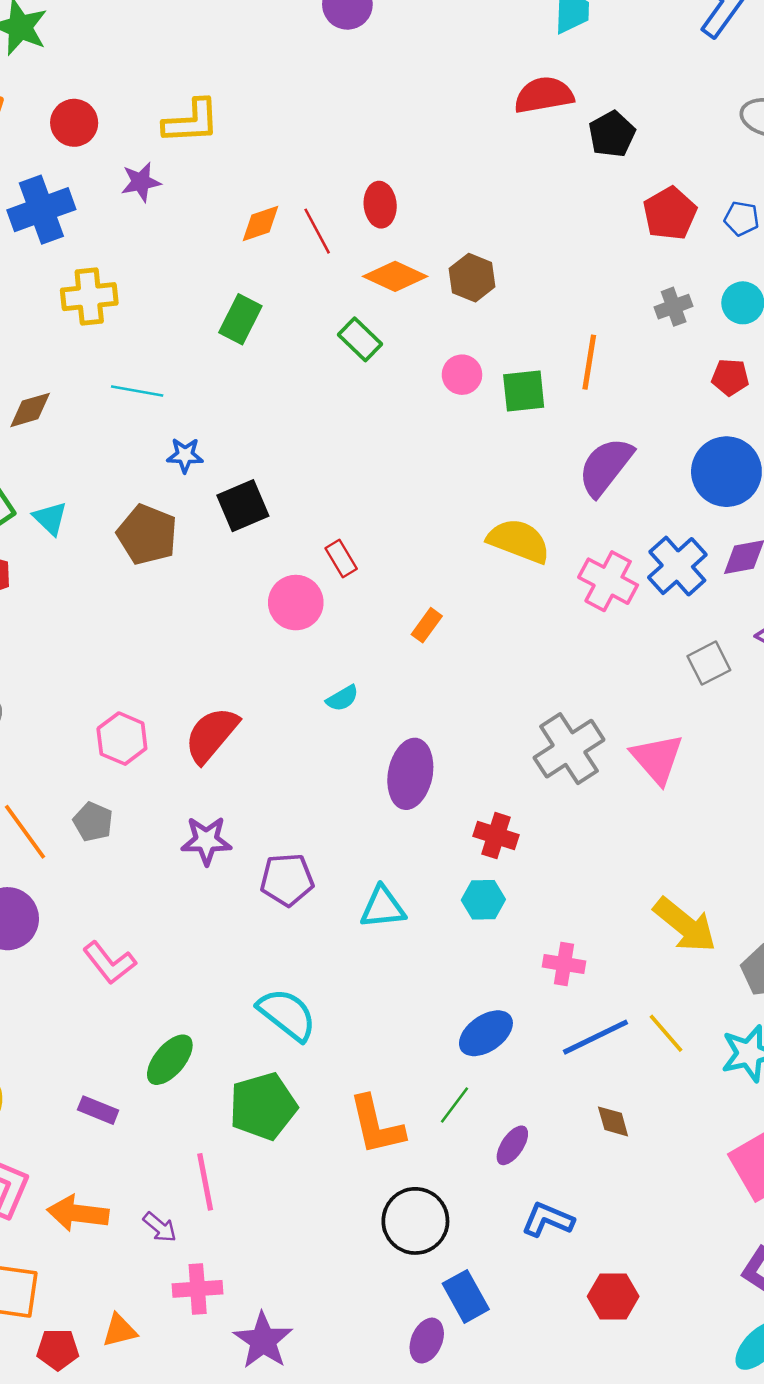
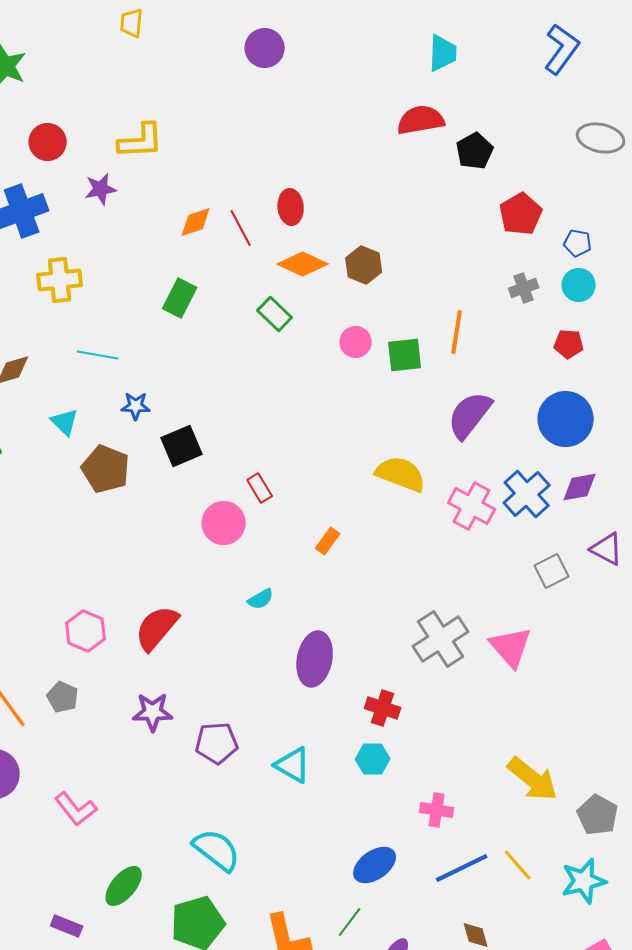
blue pentagon: (742, 218) -> (578, 243), moved
cyan triangle: (50, 518) -> (65, 422), moved
cyan triangle: (383, 907) -> (293, 765), turned 36

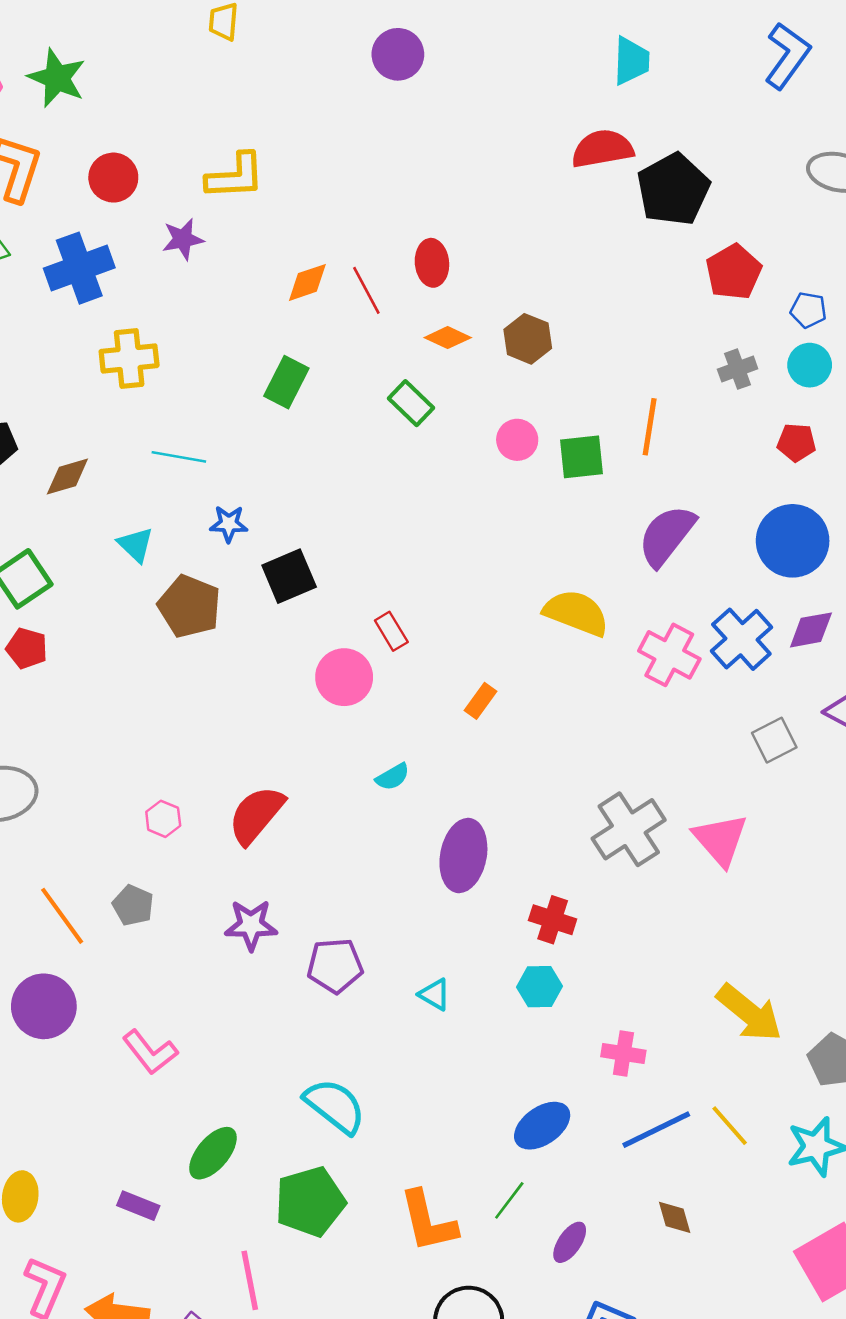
black pentagon: (475, 151) -> (673, 189), size x1.5
orange diamond: (303, 264) -> (448, 338), size x0.7
pink hexagon: (86, 631) -> (163, 819), size x0.7
cyan triangle: (293, 765) -> (435, 994), size x0.7

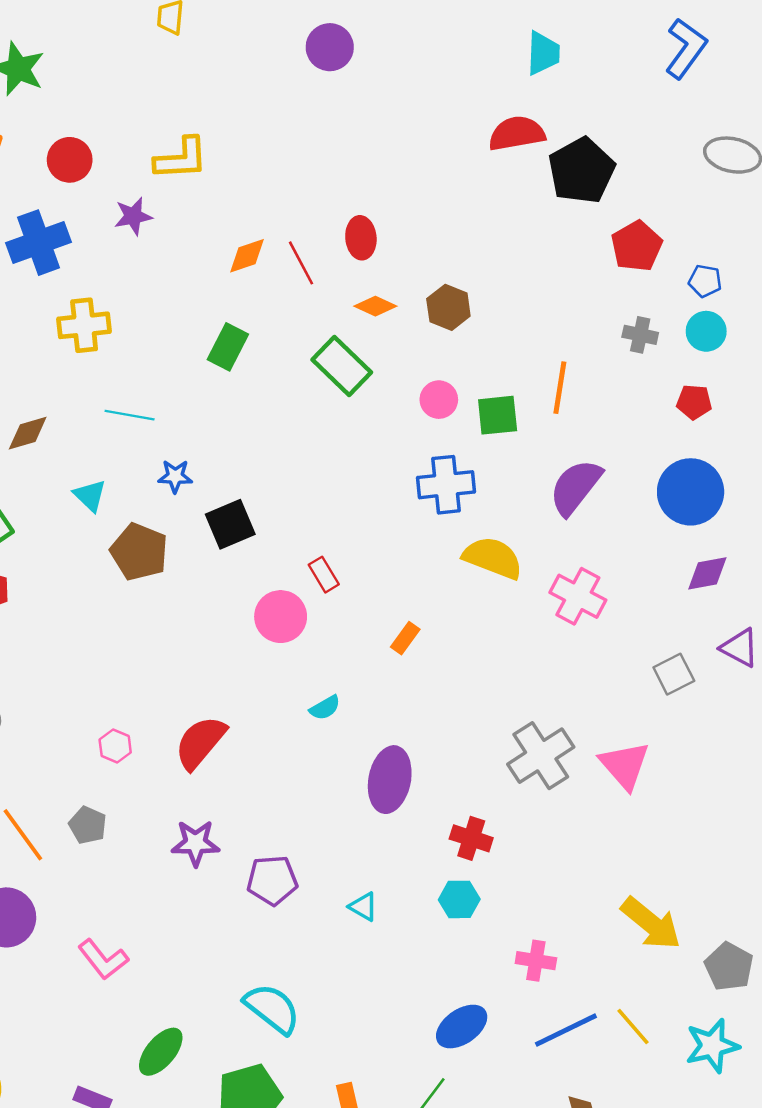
gray cross: (738, 369) -> (640, 335), turned 32
green rectangle: (411, 403) -> (342, 366), size x1.4
blue cross: (741, 639) -> (446, 485), moved, turned 36

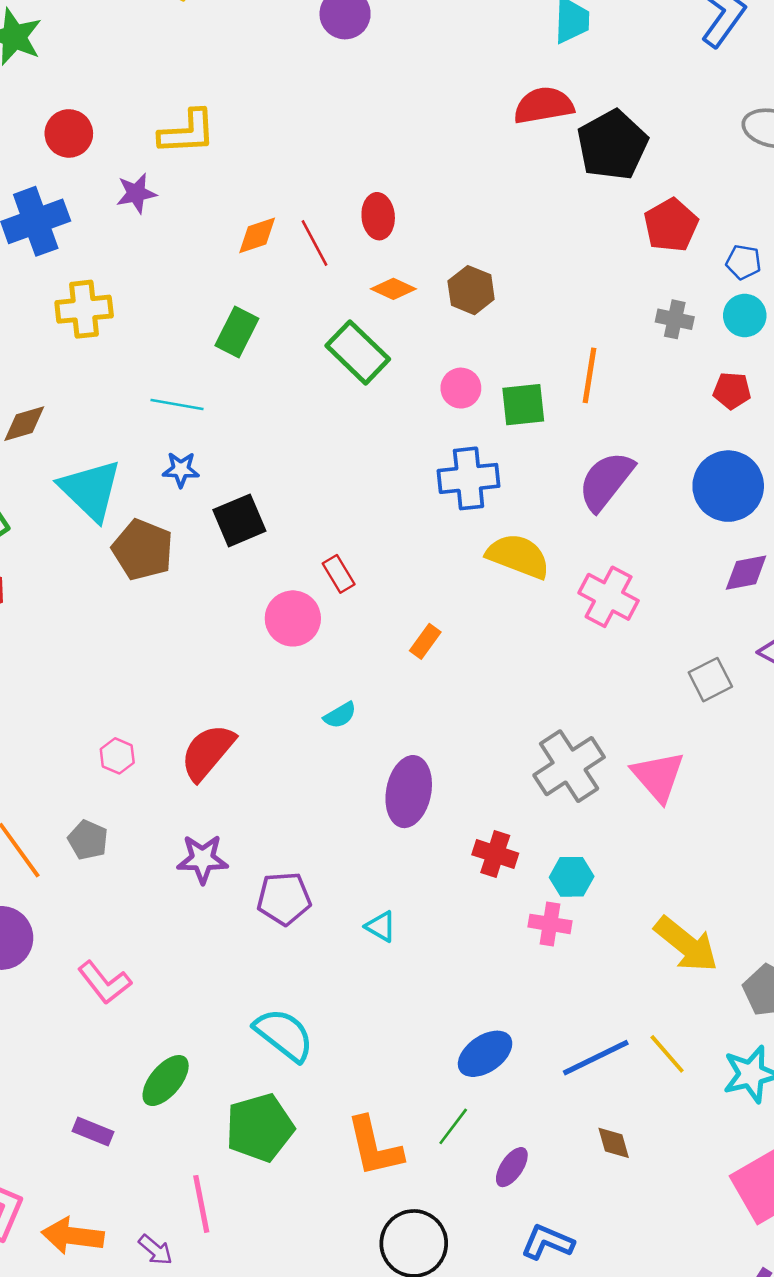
cyan line: (130, 415) -> (177, 405), moved
cyan triangle: (90, 495) -> (90, 490), size x1.8
cyan hexagon: (459, 899) -> (572, 877), moved
pink cross: (536, 961) -> (550, 924), moved

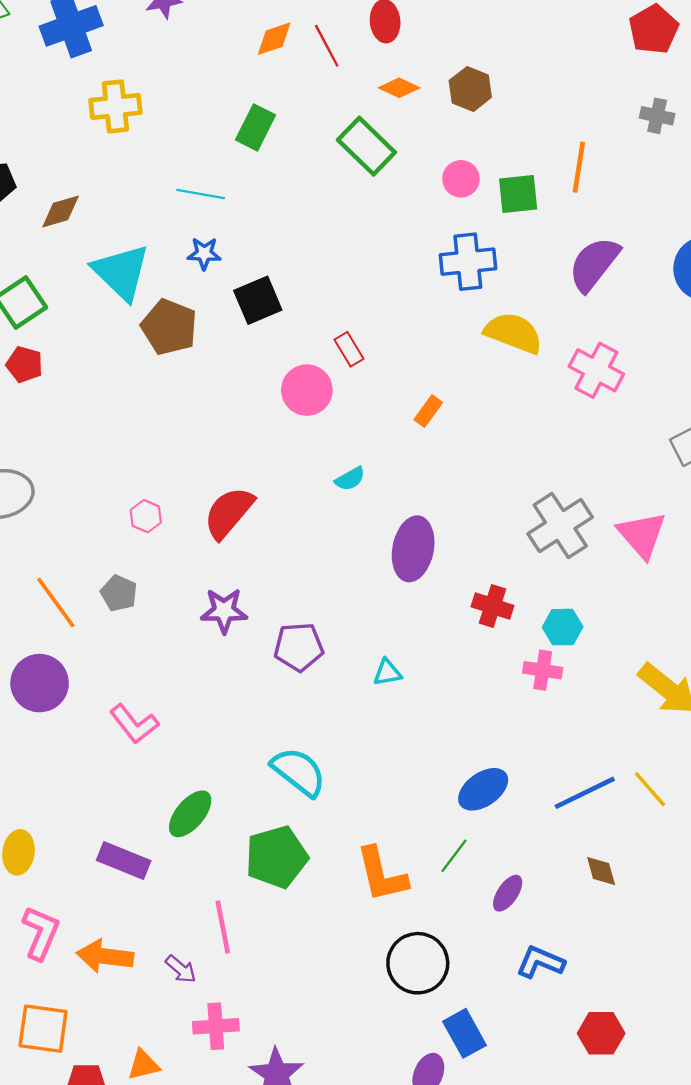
cyan triangle: (381, 926) -> (387, 673), turned -40
purple rectangle: (93, 1131) -> (124, 861), size x1.4

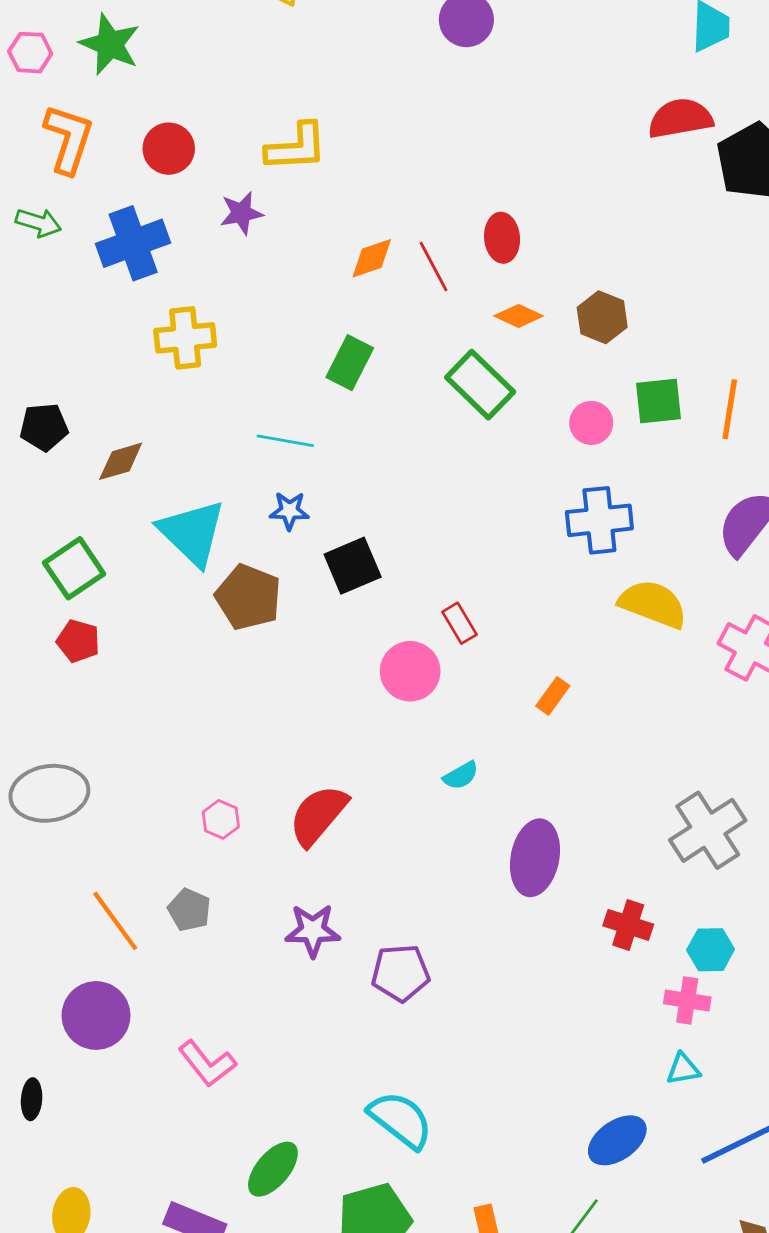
green square: (518, 194) -> (658, 401), moved
cyan triangle: (387, 673) -> (683, 1069), moved

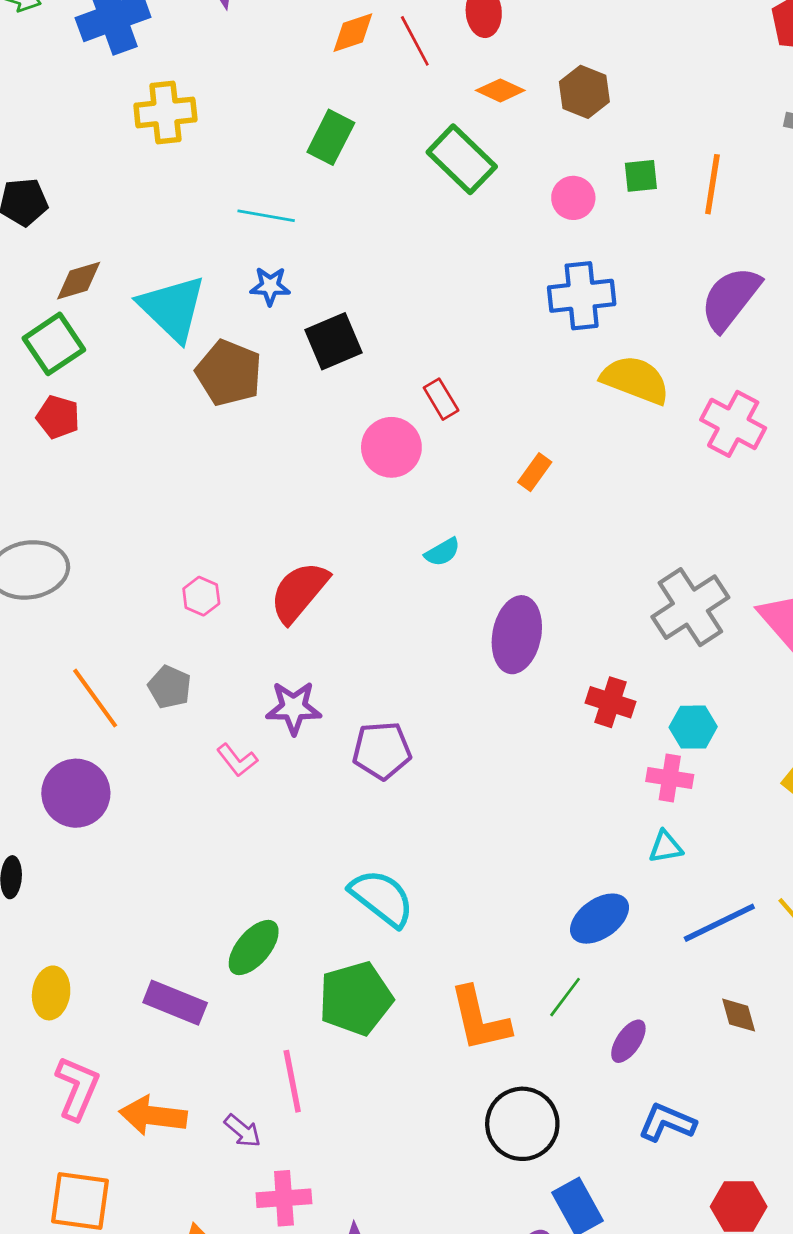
green square: (658, 401) -> (641, 176), size x0.7
brown diamond: (121, 461) -> (79, 281), moved
pink L-shape: (207, 1064) -> (237, 760), moved, size x0.7

